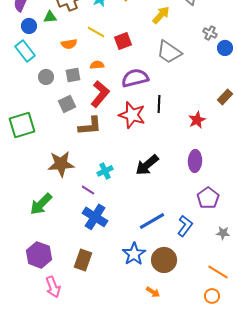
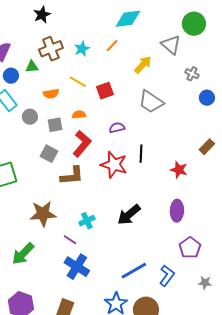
gray cross: (210, 33) -> (192, 74), moved
gray circle: (46, 77) -> (30, 117), moved
purple semicircle: (135, 78) -> (117, 128), size x0.6
gray square: (67, 104) -> (49, 154), turned -36
red star: (197, 120) -> (179, 170), turned -30

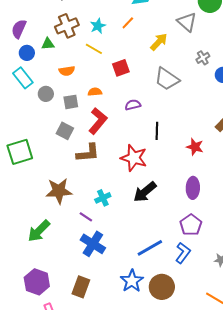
gray cross: (192, 74) -> (203, 58), moved, turned 32
yellow line: (78, 82) -> (94, 49), moved
red star: (114, 165) -> (134, 158), moved
purple pentagon: (190, 248) -> (191, 225), moved

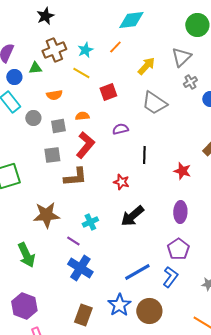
gray triangle: (187, 22) -> (181, 57), moved, turned 35
gray square: (65, 131) -> (52, 155), turned -36
red star: (134, 158) -> (121, 182), size x0.6
green arrow: (39, 231) -> (26, 255), turned -70
brown rectangle: (81, 287) -> (83, 315), moved

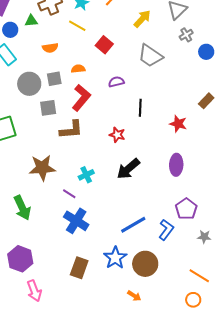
red square: (108, 92) -> (104, 45), turned -30
gray circle: (33, 118) -> (29, 84), moved, size x1.5
purple pentagon: (178, 249) -> (186, 209), moved

